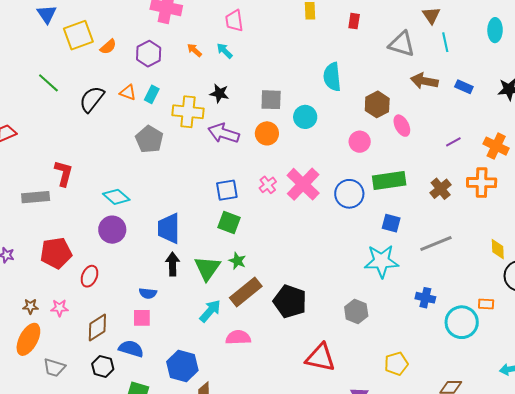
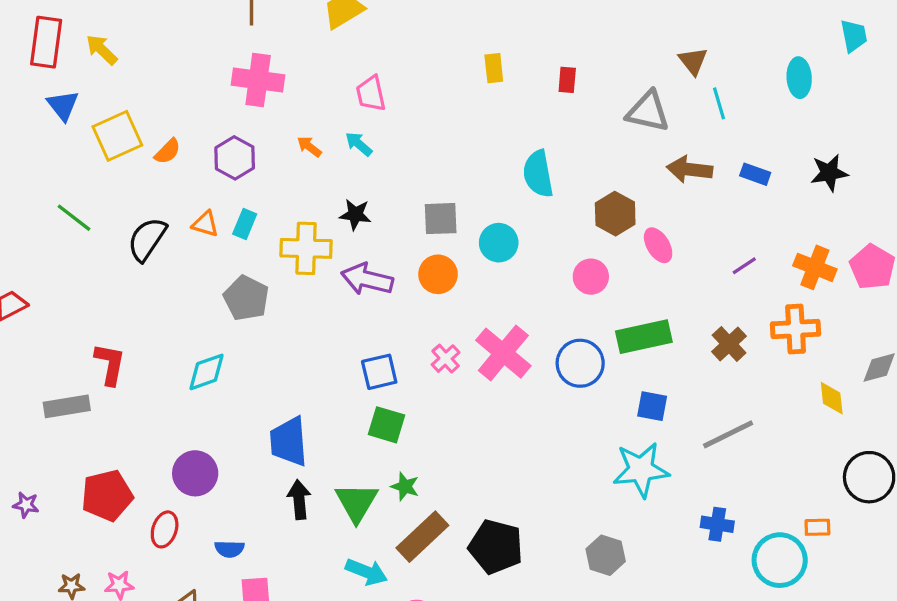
cyan diamond: (116, 197) -> (207, 372), moved, turned -56
purple circle: (112, 230) -> (195, 473), moved
yellow diamond: (498, 249) -> (832, 398), moved
blue semicircle: (148, 293) -> (229, 549), moved
cyan arrow: (210, 311) -> (366, 572), turned 75

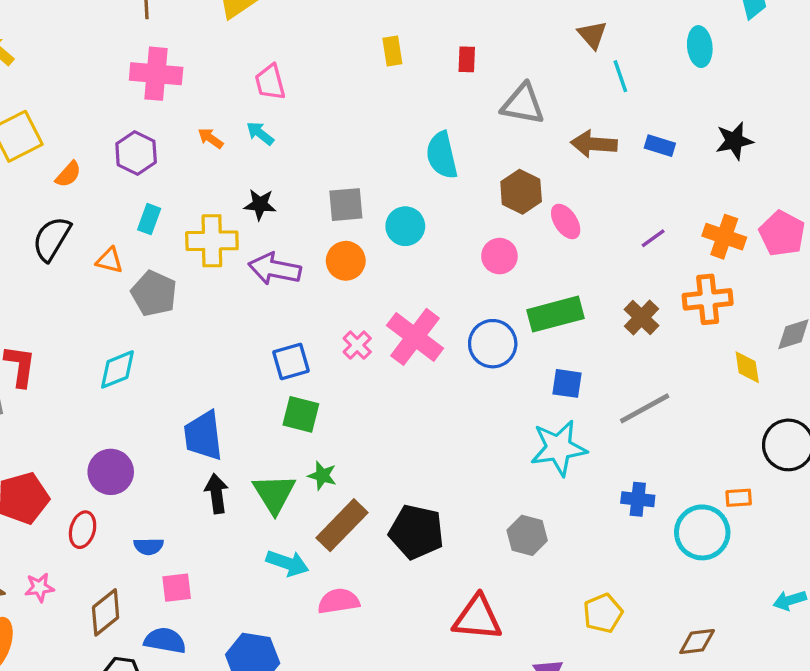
gray triangle: (648, 112) -> (523, 104), moved
orange semicircle: (168, 151) -> (68, 174), moved
orange triangle: (205, 224) -> (109, 260), moved

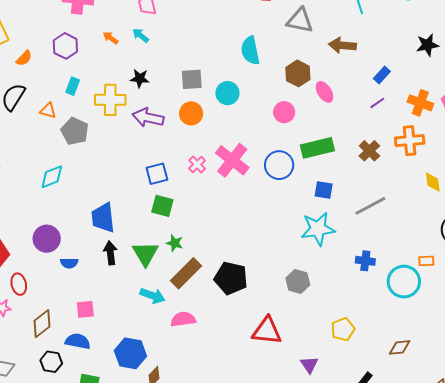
blue rectangle: (660, 146) -> (382, 75), moved, turned -66
red ellipse: (83, 530) -> (19, 284), moved, turned -30
blue semicircle: (149, 546) -> (69, 263), moved

